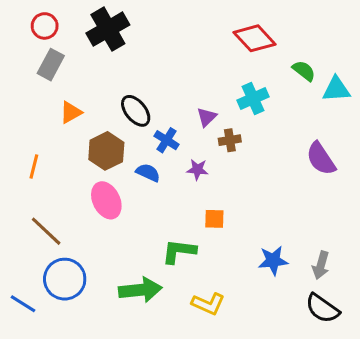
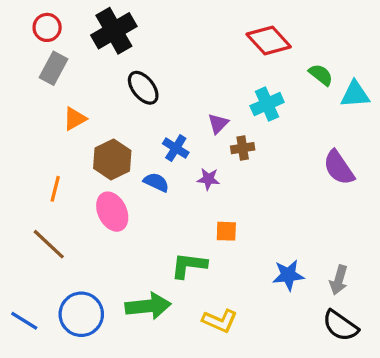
black ellipse: (136, 111) -> (143, 88), moved
orange line: (34, 166) -> (55, 189), moved
blue circle: (65, 279) -> (81, 314), moved

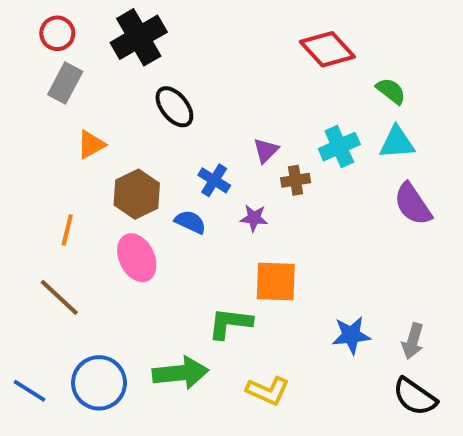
cyan triangle: (355, 94) -> (397, 143), moved
cyan cross: (267, 104) -> (339, 147), moved
orange square: (226, 231) -> (276, 282), size x1.6

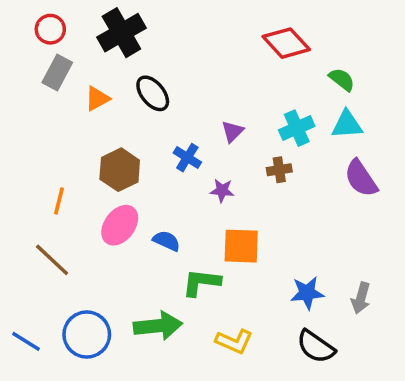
orange triangle: (91, 145) -> (97, 99), moved
brown cross: (296, 180) -> (279, 170), moved
blue semicircle: (190, 222) -> (167, 241), moved
pink ellipse: (137, 258) -> (120, 225), turned 63
black semicircle: (415, 397) -> (316, 347), moved

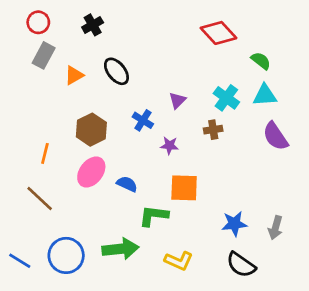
black cross: (121, 33) -> (93, 25), size x0.6
cyan cross: (297, 128) -> (226, 98), turned -30

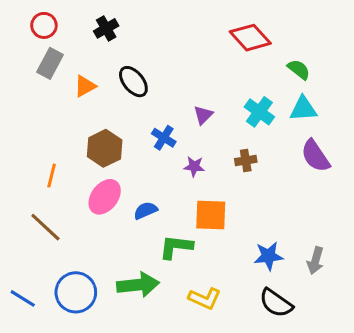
brown cross: (213, 130) -> (246, 160), moved
blue semicircle: (127, 184) -> (146, 210), turned -48

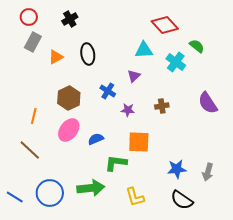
black ellipse: (133, 82) -> (88, 54), turned 30
cyan triangle: (303, 109) -> (144, 50), moved
cyan cross: (259, 112) -> (176, 62), moved
yellow L-shape: (205, 298) -> (135, 197), turned 50

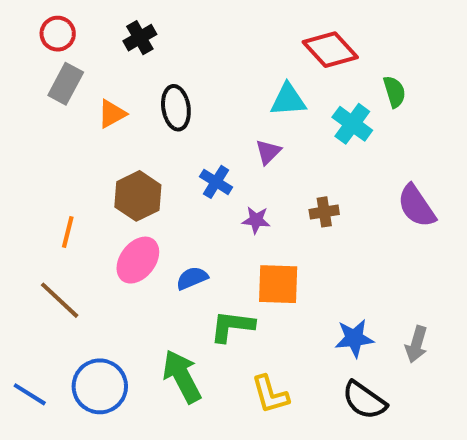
green semicircle: (197, 46) -> (394, 92), turned 35
green arrow: (91, 188) -> (182, 376), turned -112

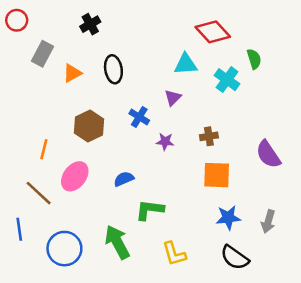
red circle: (58, 34) -> (17, 20), moved
purple semicircle: (416, 206) -> (268, 154), moved
pink ellipse: (138, 260) -> (75, 176), moved
orange square: (278, 284) -> (217, 175), moved
blue line: (30, 394) -> (19, 229), moved, turned 50

